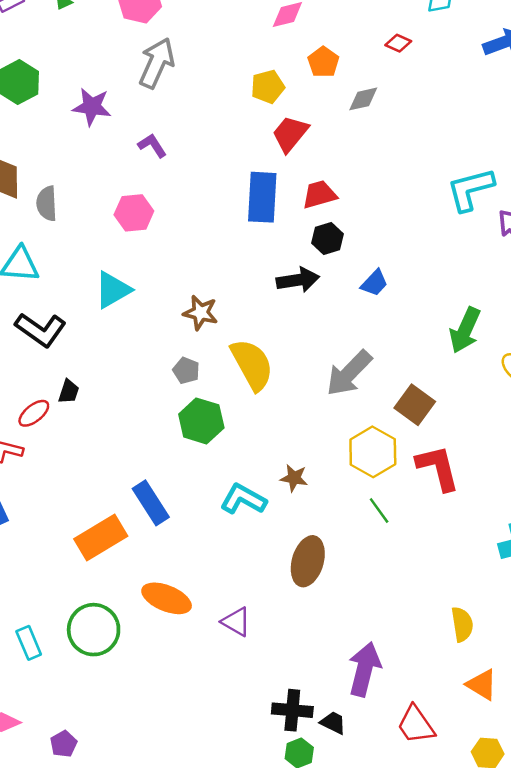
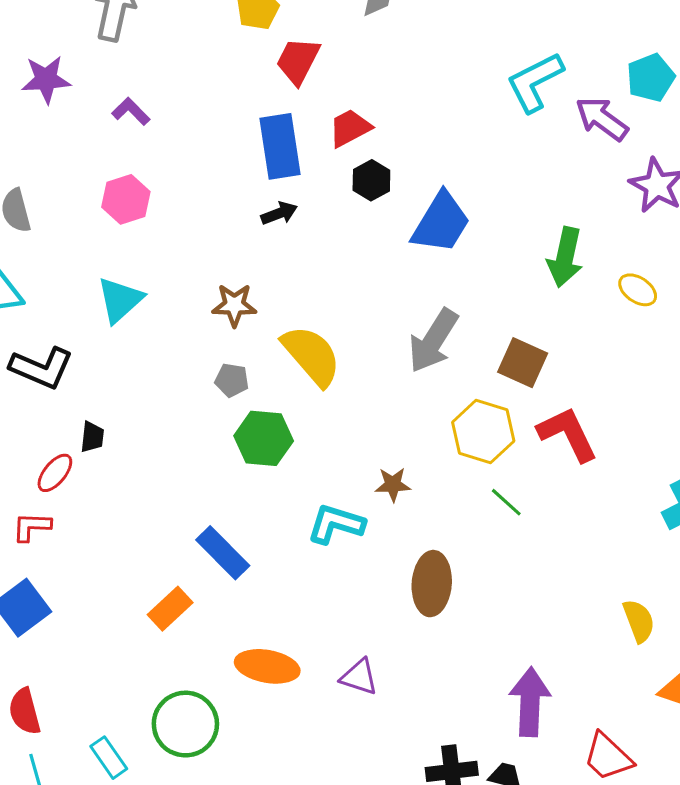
black arrow: (298, 280) -> (279, 213), moved, size x0.7
blue trapezoid: (374, 283) -> (441, 223), size x1.8
orange rectangle: (101, 537) -> (170, 609), size x0.7

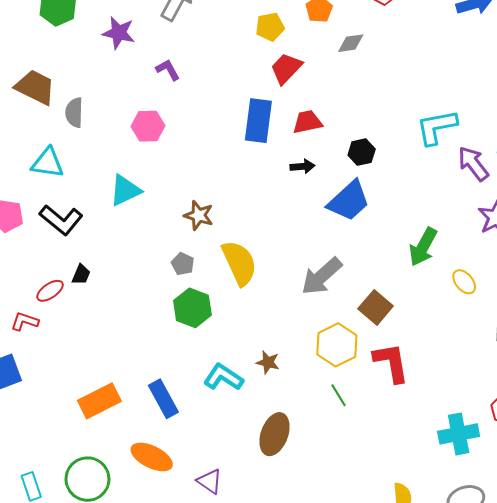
black hexagon: (371, 180) -> (362, 152), moved
black arrow: (279, 213) -> (302, 166), moved
blue rectangle: (223, 553) -> (163, 399), moved
orange rectangle: (170, 609) -> (99, 401), size x1.4

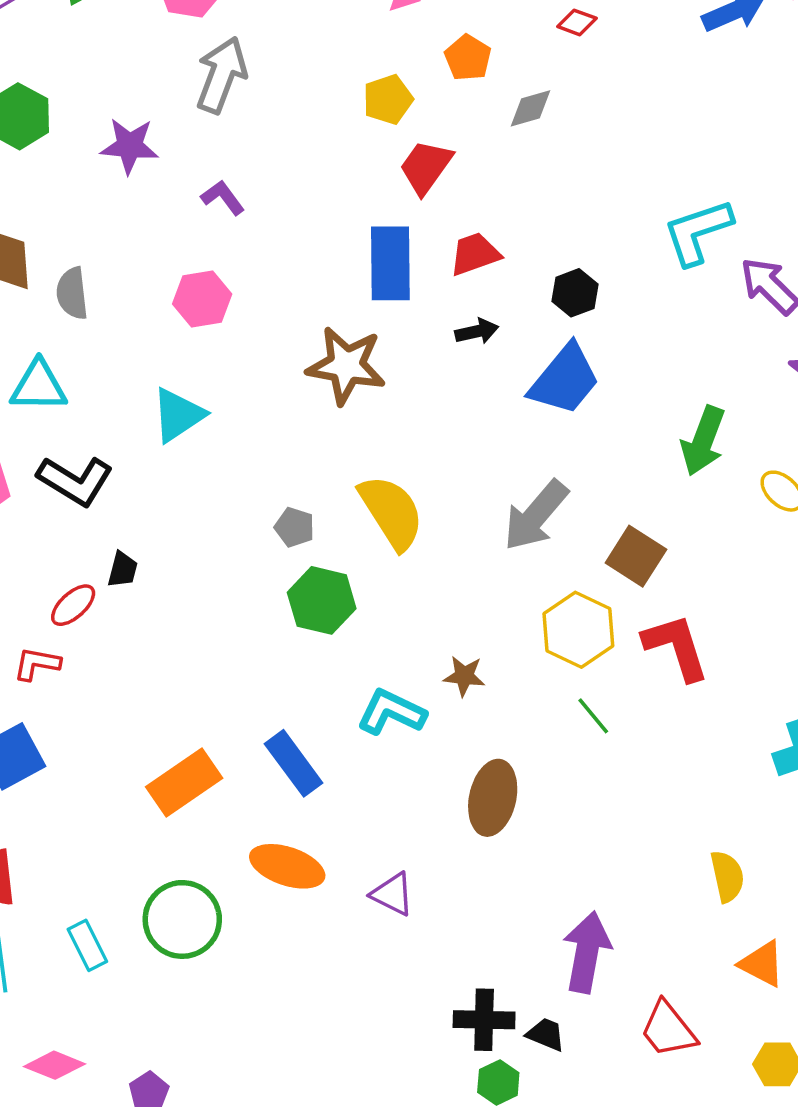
brown star: (199, 215) -> (346, 365), moved, size x1.5

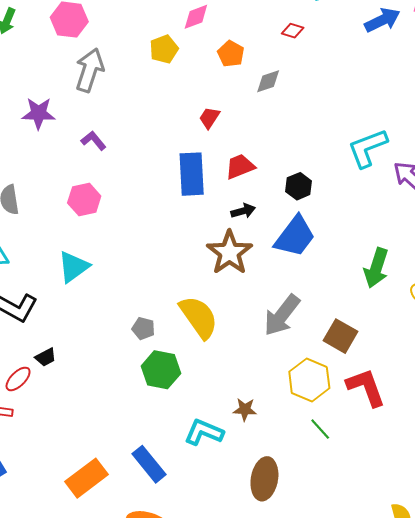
yellow pentagon: (388, 99) -> (164, 49), moved
red trapezoid: (426, 167) -> (209, 118), size x0.7
brown star: (346, 365) -> (229, 253), moved, turned 30
black trapezoid: (123, 570) -> (46, 357), turned 50

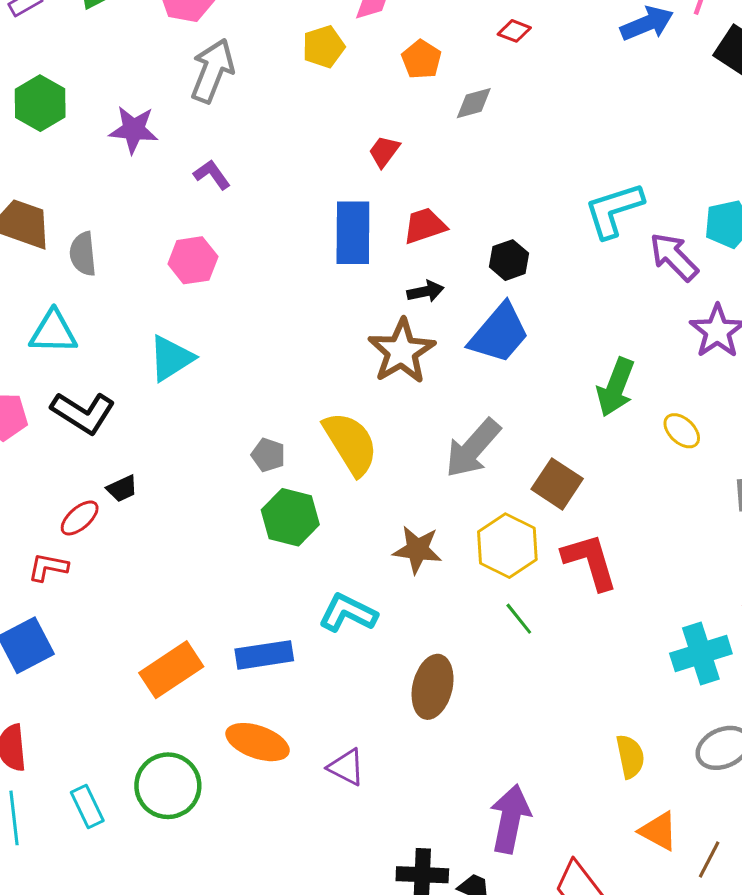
brown star: (245, 409) -> (417, 550), moved, size x1.4
blue rectangle: (149, 464) -> (264, 655), turned -63

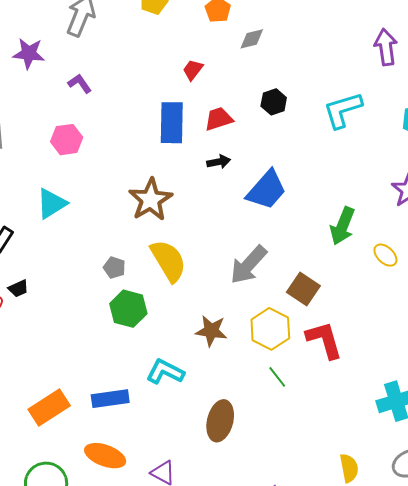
purple arrow: (674, 257) -> (386, 47), moved, turned 36
black hexagon: (509, 260) -> (274, 102), moved
brown star: (402, 351) -> (151, 200), moved

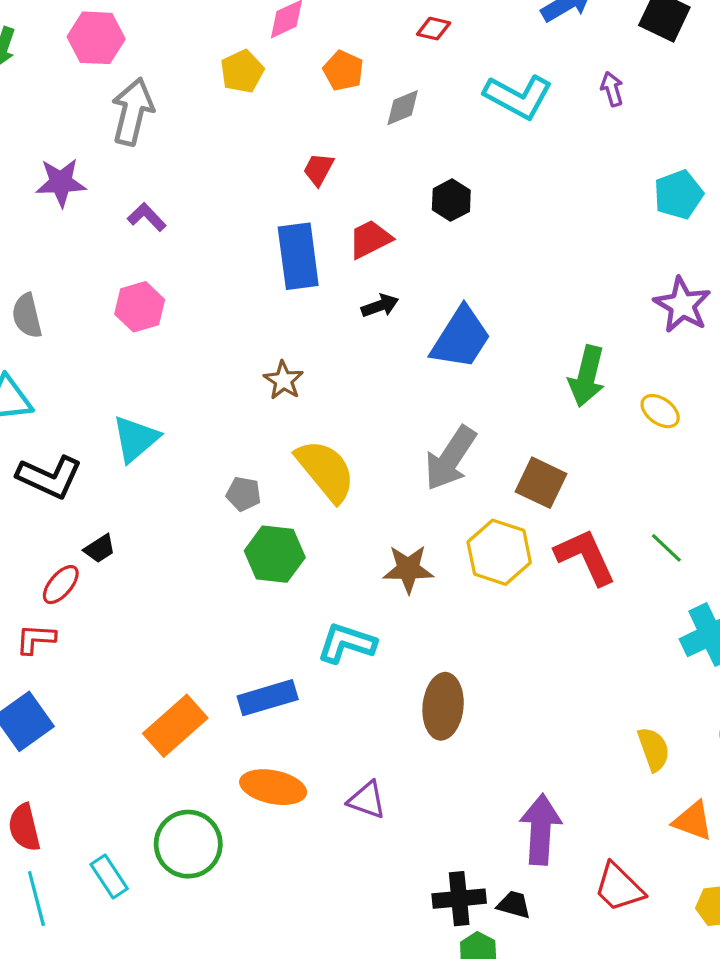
purple arrow: (386, 47) -> (612, 89), size x0.6
cyan L-shape: (343, 110) -> (518, 97), moved, turned -126
brown star: (151, 200) -> (284, 380), size x0.6
cyan triangle: (52, 204) -> (136, 439), moved
green line: (277, 377) -> (666, 548), moved

